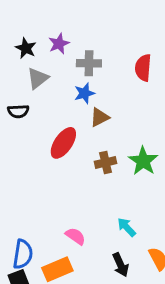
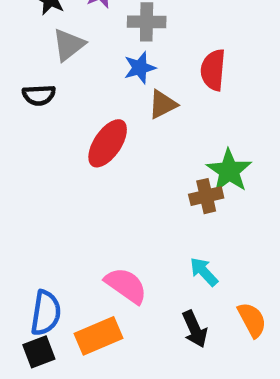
red semicircle: (143, 68) -> (213, 70), moved
brown cross: (106, 162) -> (206, 196), moved
pink semicircle: (75, 236) -> (126, 285), size x1.4

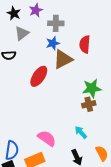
brown triangle: (163, 104) -> (63, 59), size x1.5
green star: (229, 171) -> (92, 88), turned 30
brown cross: (206, 196) -> (89, 104), moved

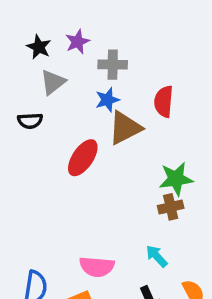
pink semicircle: (47, 138) -> (97, 267), turned 150

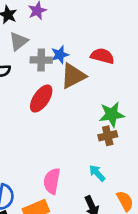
gray cross: (113, 65) -> (41, 60), moved
red semicircle: (164, 101) -> (102, 56), turned 100
pink semicircle: (97, 267) -> (52, 181), turned 95

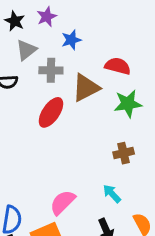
blue star: (60, 55) -> (71, 40), moved
green star: (112, 115) -> (128, 104), moved
pink semicircle: (52, 181) -> (63, 202), turned 35

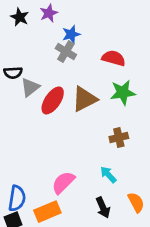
gray triangle: (26, 50) -> (30, 87), moved
gray cross: (51, 70) -> (66, 52), moved, turned 30
brown triangle: (86, 88) -> (84, 99), moved

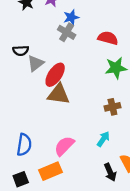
brown triangle: (84, 99) -> (59, 94), moved, turned 35
cyan arrow: (108, 175) -> (103, 139), turned 77
blue semicircle: (17, 198) -> (24, 145), moved
black arrow: (103, 208) -> (110, 172), moved

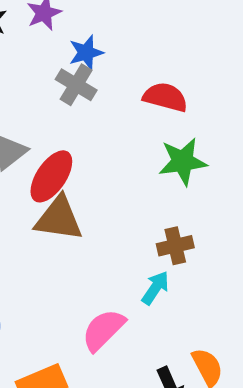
cyan arrow: (103, 139) -> (155, 288), moved
pink semicircle: (64, 146) -> (103, 330), moved

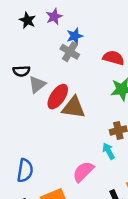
brown triangle: (59, 218) -> (73, 107), moved
cyan arrow: (155, 288) -> (109, 151), turned -63

